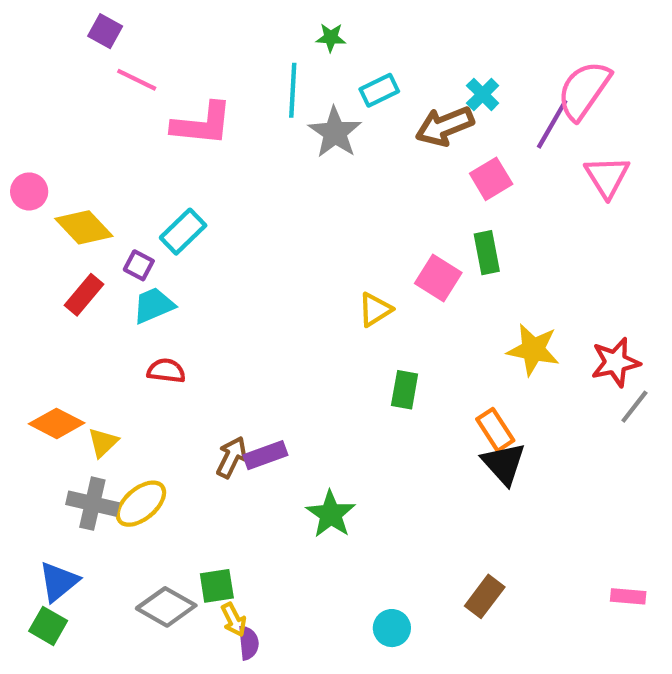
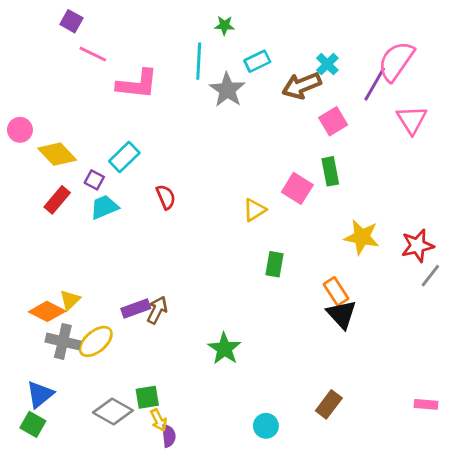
red semicircle: (166, 371) -> (166, 197), moved, turned 60
orange diamond: (57, 423) -> (47, 311), moved
purple rectangle: (265, 455) -> (136, 309), moved

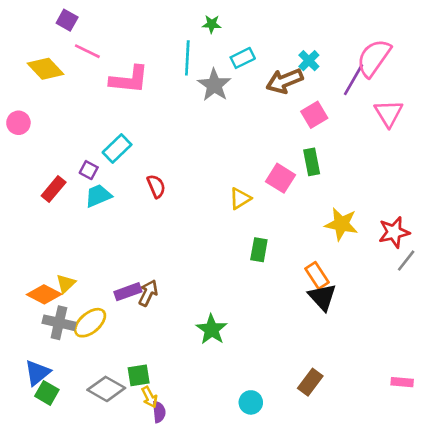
yellow diamond: (57, 154) -> (45, 69), moved
green square: (33, 424) -> (47, 393), moved

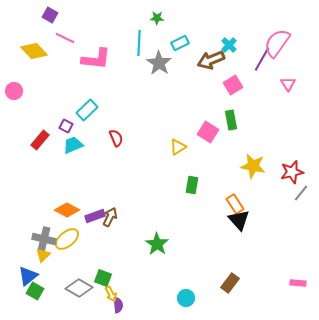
pink triangle: (389, 113) -> (288, 84), size x0.7
yellow triangle: (66, 284) -> (43, 255), moved
orange diamond: (44, 294) -> (67, 210), moved
green square: (139, 375) -> (103, 278), turned 30

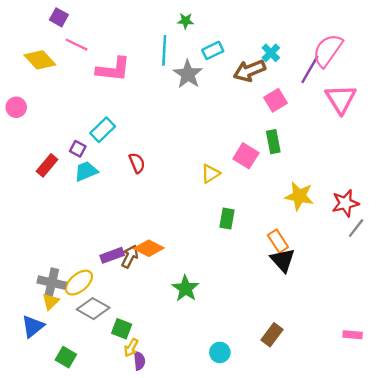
pink triangle: (288, 84) -> (341, 99), size x1.8
orange diamond: (67, 210) -> (149, 248), moved
gray diamond: (79, 288) -> (93, 309), moved
green square: (35, 291) -> (66, 357), moved
yellow arrow: (111, 294) -> (131, 348), turned 56

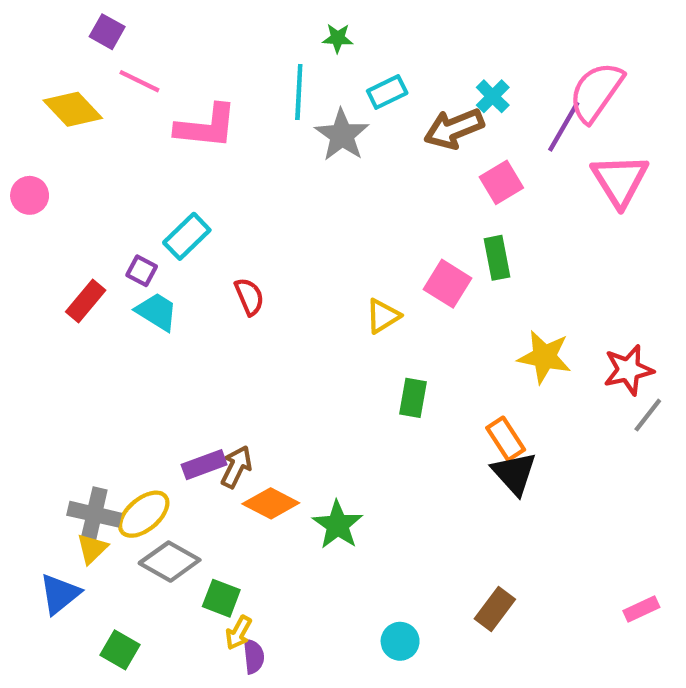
cyan trapezoid: (86, 171) -> (157, 312), turned 55
orange diamond: (149, 248) -> (271, 503), moved
pink rectangle: (353, 335) -> (641, 609), turned -30

